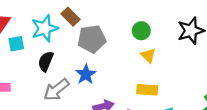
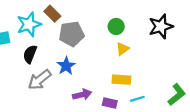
yellow triangle: (148, 55) -> (123, 49), turned 40

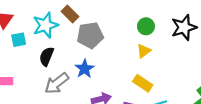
green circle: (116, 26) -> (146, 26), moved
yellow rectangle: (121, 80) -> (143, 83), turned 30

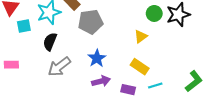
green circle: (146, 26) -> (154, 13), moved
blue star: (85, 69) -> (97, 58), moved

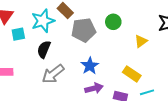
green circle: (154, 13) -> (113, 22), moved
yellow triangle: (141, 36) -> (141, 41), moved

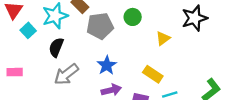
cyan square: (18, 34) -> (28, 30), turned -32

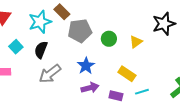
green circle: (133, 17) -> (109, 39), moved
cyan square: (28, 30) -> (16, 47), moved

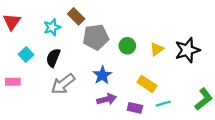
cyan star: (40, 22) -> (52, 27), size x0.7
black star: (164, 24) -> (187, 50), moved

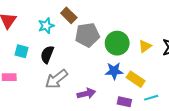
green circle: (127, 46) -> (117, 43), size x1.5
cyan square: (26, 55) -> (21, 51), turned -32
blue star: (102, 75) -> (114, 71), moved, turned 30
purple arrow: (107, 99) -> (86, 94), moved

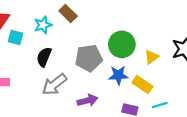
gray pentagon: (87, 35) -> (89, 58), moved
yellow triangle: (145, 46) -> (152, 57), moved
cyan square: (21, 51) -> (15, 38), moved

